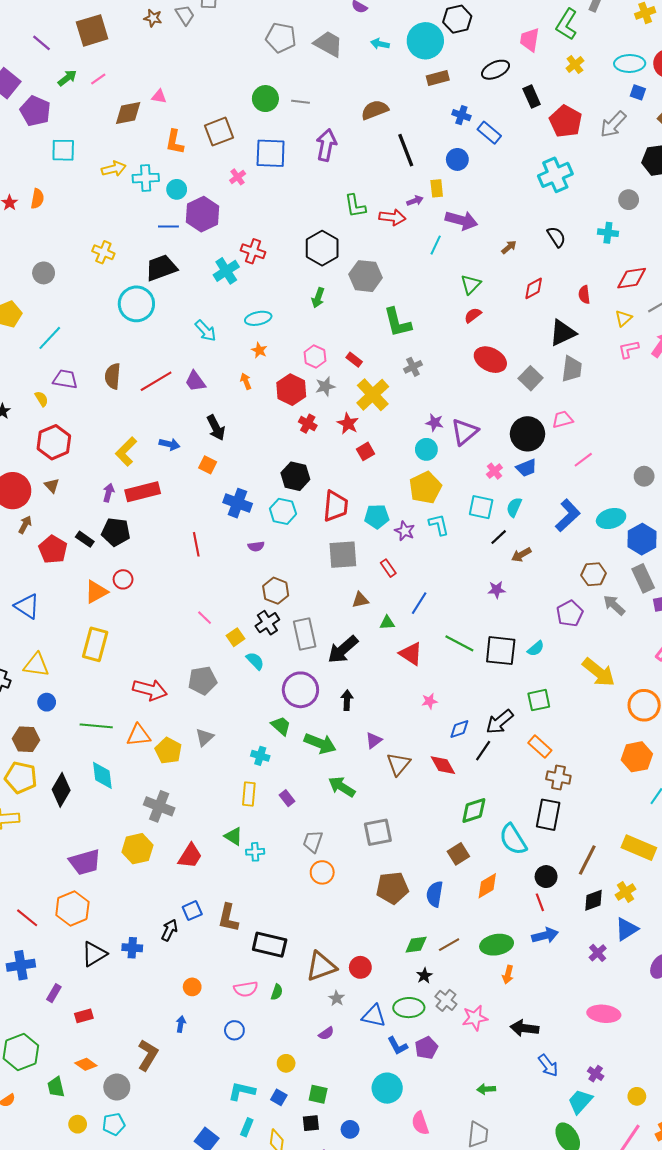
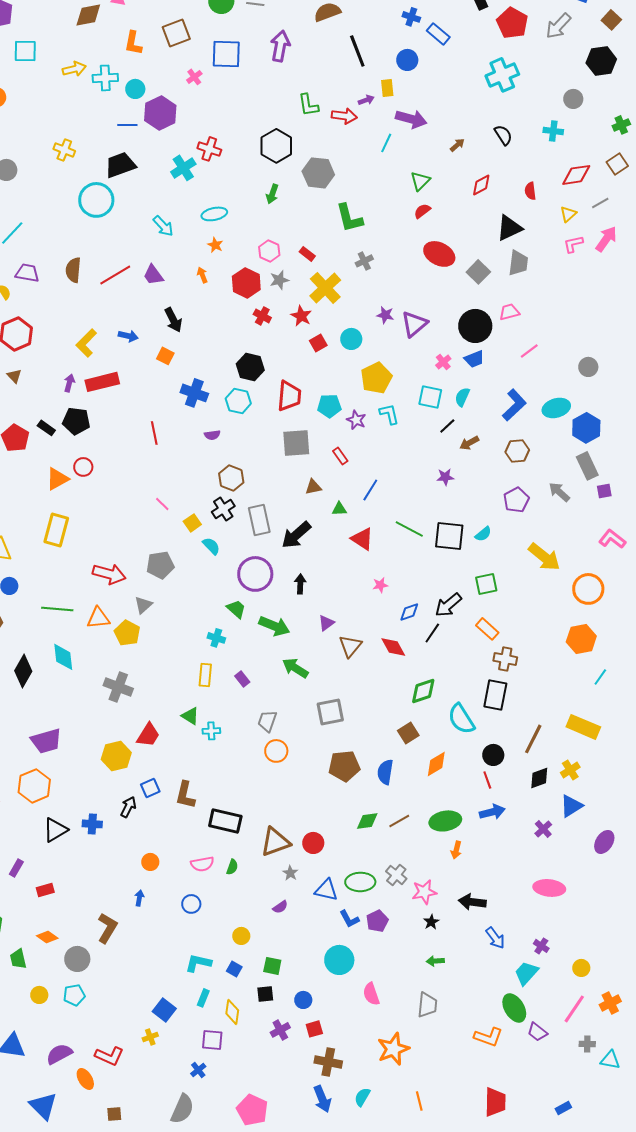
cyan circle: (426, 449) -> (351, 339), moved
brown hexagon: (594, 574) -> (517, 451), moved
gray triangle: (205, 737) -> (143, 605), moved
yellow hexagon: (137, 849) -> (116, 756), moved
black star: (424, 976) -> (431, 922), moved

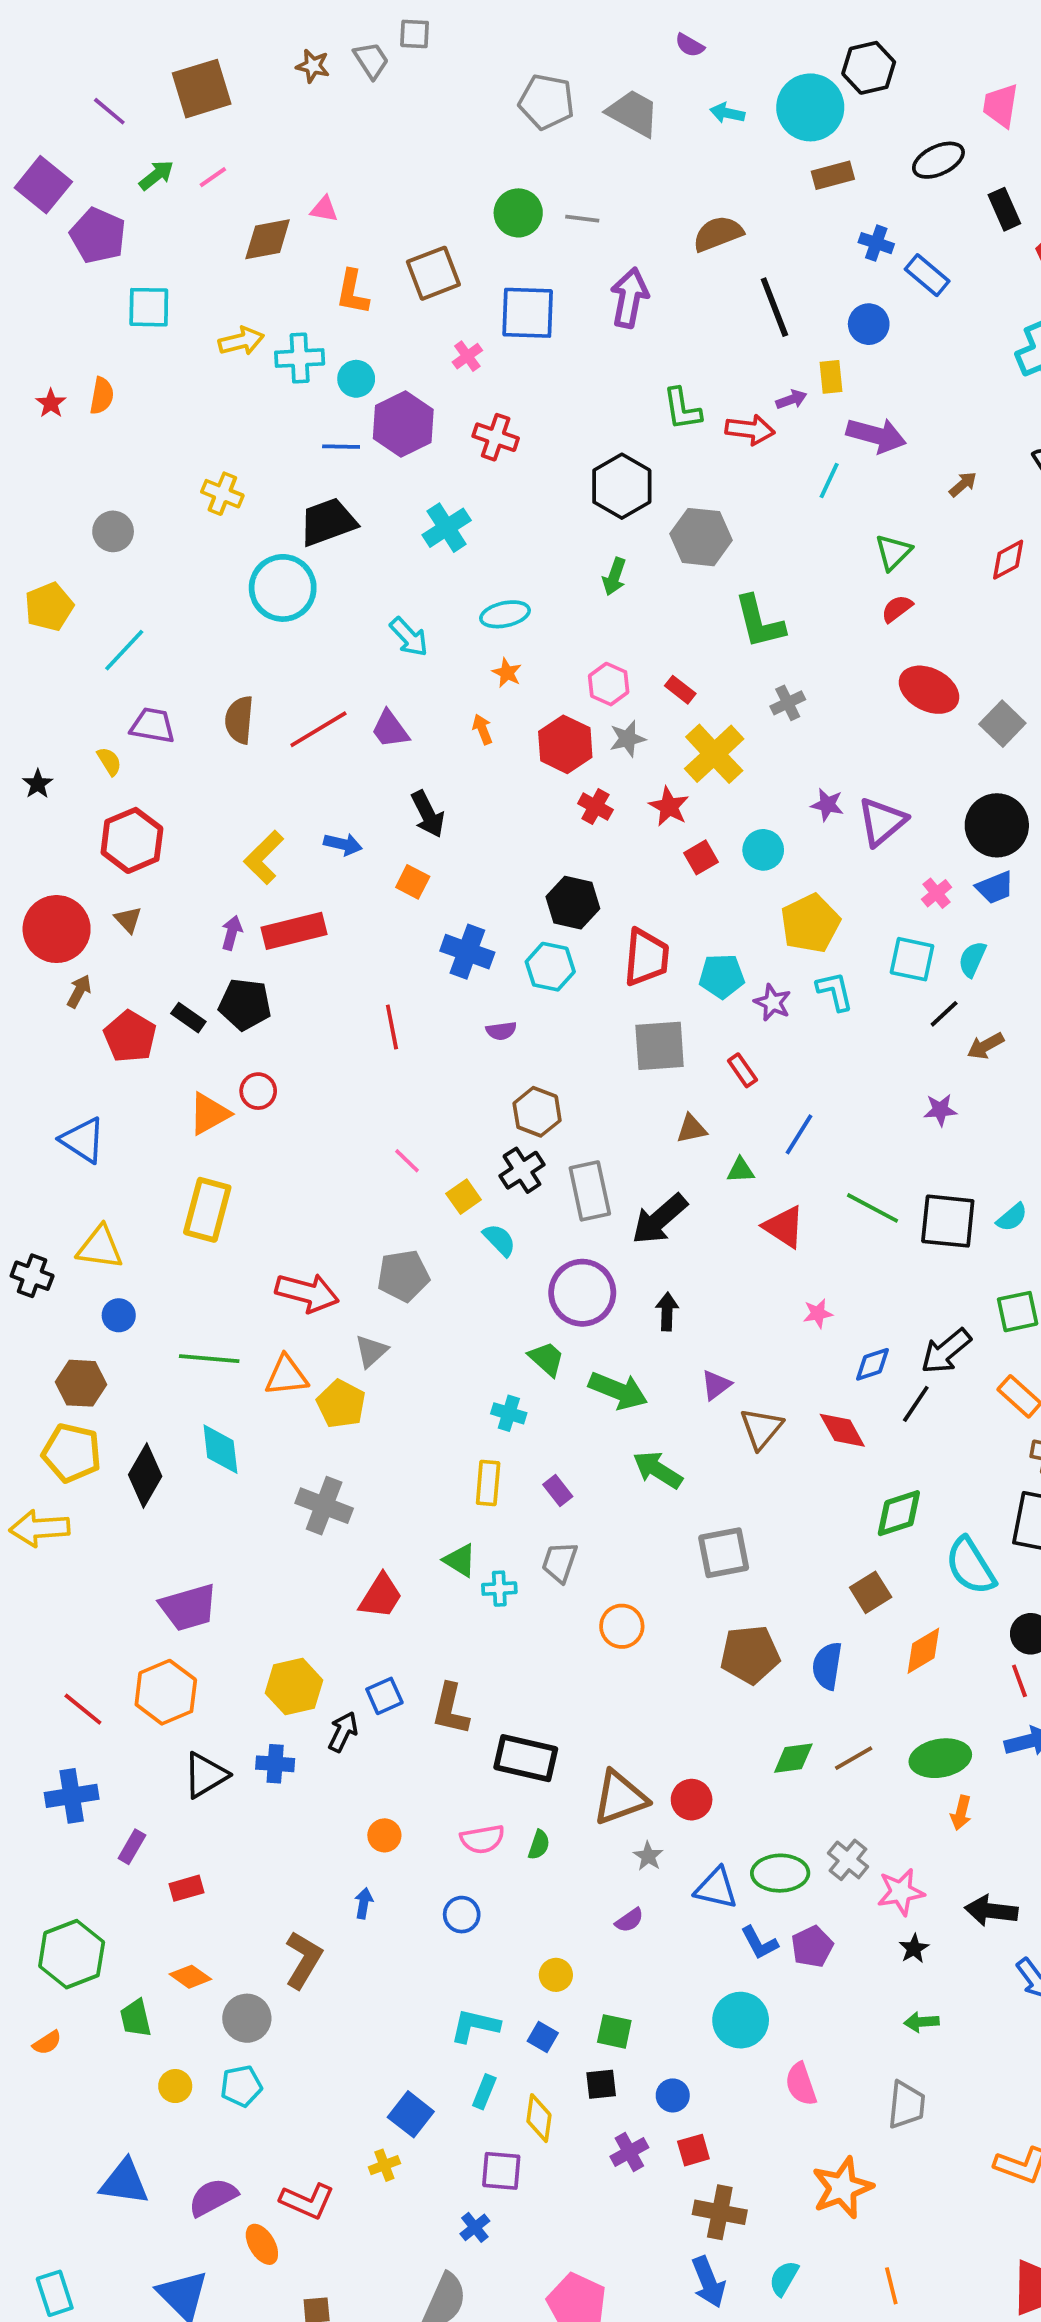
red cross: (209, 149) -> (496, 437), moved
gray trapezoid: (267, 721) -> (560, 1562), moved
yellow hexagon: (116, 756) -> (294, 1687), moved

